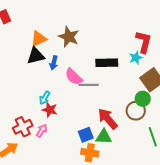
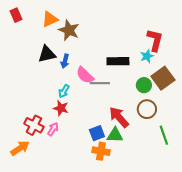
brown star: (69, 37) -> (69, 30), moved
orange triangle: (39, 39) -> (50, 19), moved
cyan arrow: (45, 98) -> (64, 91), moved
green circle: (143, 99) -> (144, 85), moved
red cross: (23, 127) -> (34, 125), turned -36

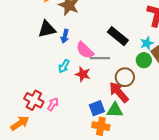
cyan star: (147, 56) -> (147, 43), moved
black rectangle: (118, 61) -> (118, 36), turned 40
red star: (61, 108) -> (83, 74), moved
brown circle: (147, 109) -> (125, 77), moved

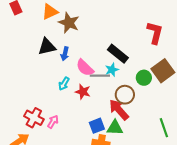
cyan star: (147, 43) -> (112, 70), moved

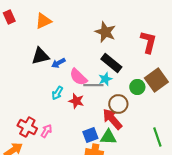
brown star: (69, 23) -> (105, 32), moved
blue arrow: (65, 54) -> (58, 63), turned 48

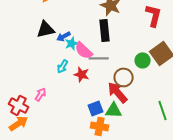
black rectangle: (111, 63) -> (105, 30), moved, turned 45
cyan star: (105, 79) -> (72, 43), moved
red cross: (27, 127) -> (19, 105), moved
pink arrow: (46, 131) -> (41, 94), moved

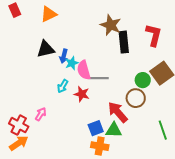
black rectangle: (105, 30) -> (124, 42), moved
blue arrow: (64, 36) -> (64, 56), turned -48
pink semicircle: (84, 50) -> (84, 70), turned 30
brown circle: (124, 77) -> (136, 98), moved

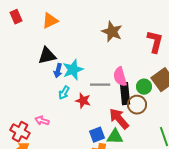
black rectangle: (124, 42) -> (125, 94), moved
blue arrow: (64, 56) -> (58, 71), moved
cyan star: (72, 63) -> (73, 70), size x1.5
pink semicircle: (84, 70) -> (120, 77), moved
pink arrow: (41, 114) -> (42, 121), turned -104

